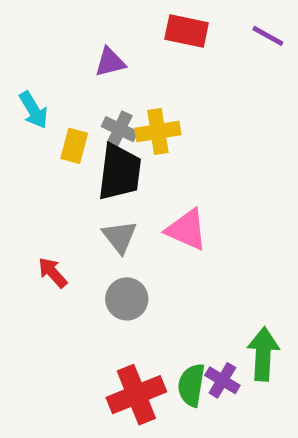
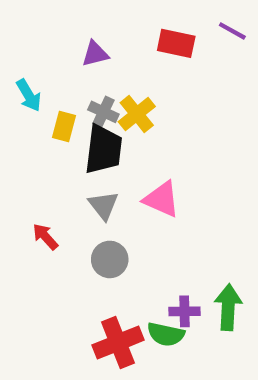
red rectangle: (187, 31) -> (176, 43), moved
yellow cross: (158, 132) -> (137, 114), turned -30
purple cross: (222, 380) -> (184, 311), moved, turned -32
green semicircle: (191, 385) -> (166, 334), turned -87

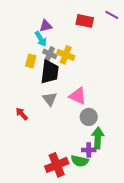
cyan arrow: (29, 95) -> (41, 39), moved
yellow cross: (137, 114) -> (66, 55), turned -30
gray circle: (110, 259) -> (89, 117), moved
green arrow: (228, 307) -> (98, 138), moved

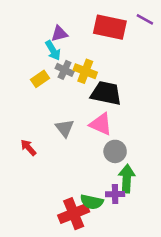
red rectangle: (85, 21) -> (110, 27), size x1.4
yellow rectangle: (31, 61) -> (40, 79), turned 40
black trapezoid: (50, 72) -> (106, 93), moved, turned -85
green semicircle: (80, 161) -> (92, 202), moved

